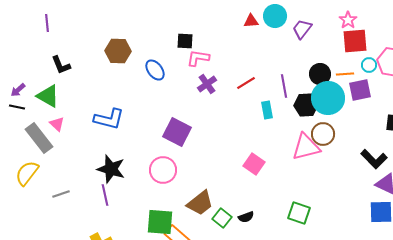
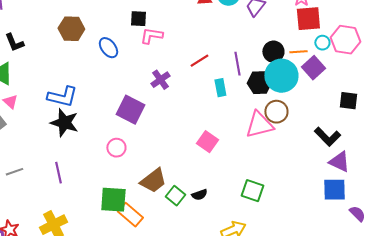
purple cross: (207, 84) -> (160, 80), moved
purple square: (360, 90) -> (313, 68), turned -30
black star: (111, 169) -> (64, 123), moved
pink circle: (163, 170) -> (116, 148), size x0.7

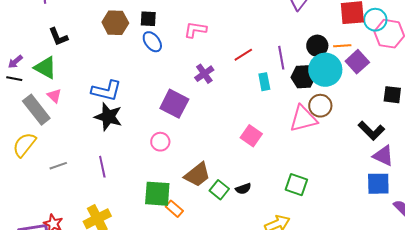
black square: (138, 19) -> (148, 19), moved
cyan circle: (322, 43) -> (375, 20), moved, size x1.5
orange rectangle: (130, 215) -> (174, 209), size x0.7

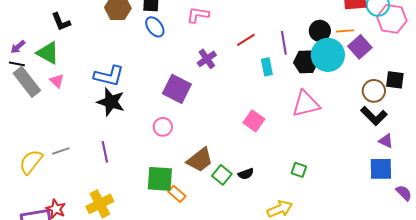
brown circle: (320, 106) -> (374, 91), moved
gray rectangle: (36, 110) -> (27, 82), moved
yellow semicircle: (24, 145) -> (31, 162), moved
purple triangle: (383, 156) -> (386, 141), size x0.7
green square: (296, 185) -> (299, 170), size x0.7

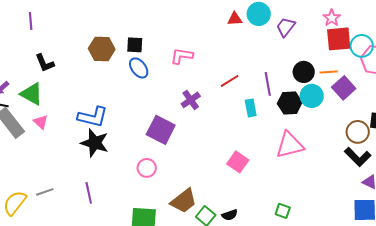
cyan circle: (328, 55) -> (312, 96), size x0.7

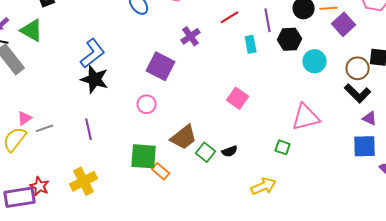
cyan circle: (312, 96) -> (315, 61), moved
blue L-shape: (93, 117) -> (93, 53), turned -52
pink triangle: (41, 122) -> (25, 118), moved, turned 42
pink triangle: (290, 145) -> (306, 117), moved

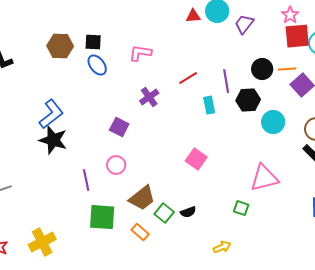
purple square: (161, 66) -> (119, 127), size x0.7
pink circle: (147, 104) -> (116, 165), moved
purple line: (89, 129) -> (86, 180), moved
orange rectangle: (161, 171) -> (140, 232), moved
yellow arrow: (264, 186) -> (222, 247), size x0.7

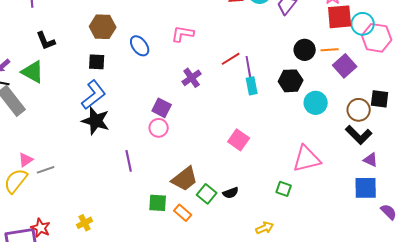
black square: (93, 42) -> (97, 62), moved
purple line: (226, 81) -> (249, 68), moved
pink circle: (116, 165) -> (159, 128), moved
green square: (102, 217) -> (158, 203), moved, size x0.7
yellow cross: (42, 242) -> (85, 223), size x0.6

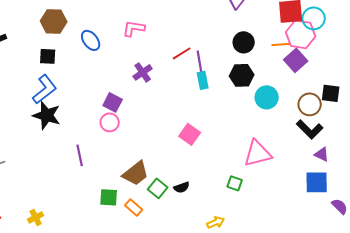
pink hexagon: (377, 38) -> (301, 34), moved
black circle: (305, 50) -> (244, 42), moved

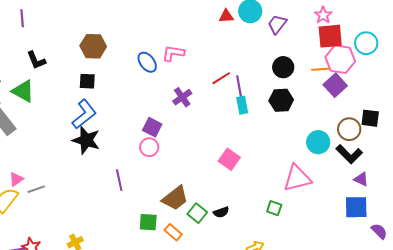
cyan circle: (314, 18) -> (366, 43), moved
blue ellipse: (91, 40) -> (147, 62), moved
cyan circle: (267, 97) -> (318, 142), moved

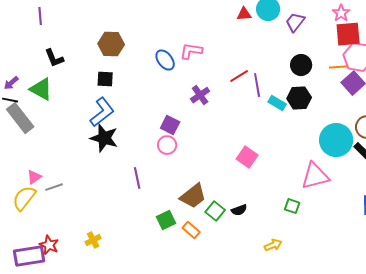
cyan rectangle: (242, 105) -> (277, 103), moved, turned -48
cyan circle: (318, 142) -> (336, 140), size x1.4
green square: (148, 222) -> (166, 220), turned -30

